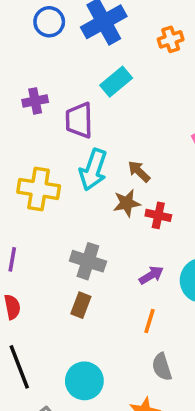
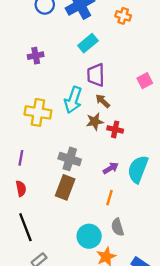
orange cross: (171, 39) -> (123, 16), turned 35
purple trapezoid: (79, 120) -> (96, 75), moved
brown rectangle: (81, 305) -> (65, 187), size x1.5
cyan circle: (84, 381) -> (89, 236), moved

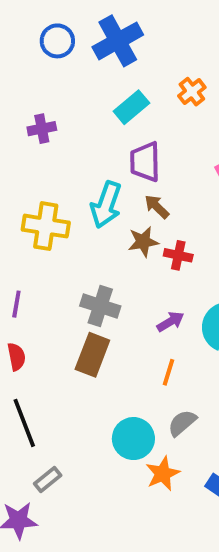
orange cross: (123, 16) -> (192, 92), moved, turned 35
gray semicircle: (117, 227) -> (182, 423), turned 66

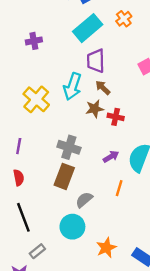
cyan rectangle: (131, 107) -> (88, 28), size x1.4
yellow cross: (46, 226) -> (36, 99), turned 32
orange line: (168, 372) -> (119, 188), moved
gray semicircle: (182, 423) -> (84, 200), moved
cyan circle: (133, 439) -> (72, 227), moved

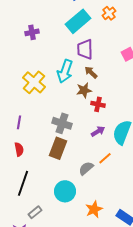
red cross: (116, 117) -> (98, 104), moved
orange line: (119, 188) -> (105, 158), turned 32
gray semicircle: (84, 200) -> (86, 168), moved
black line: (23, 217) -> (23, 183), turned 40

